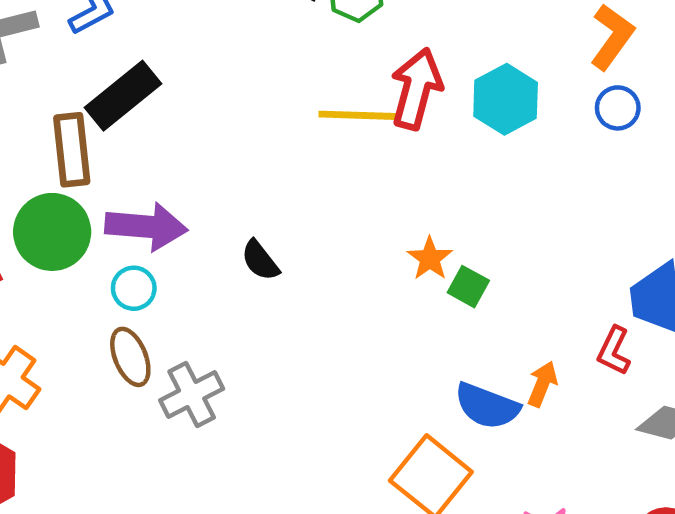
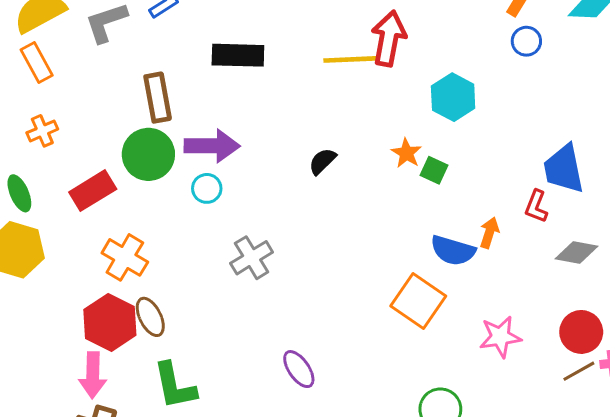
black rectangle: (123, 96) -> (238, 55), moved, turned 45
cyan hexagon: (506, 99) -> (453, 97), moved
black semicircle: (260, 260) -> (322, 161), moved, turned 88
brown ellipse: (130, 357) -> (150, 317), moved

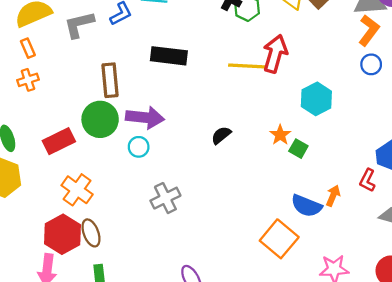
orange rectangle: (37, 62) -> (28, 48), size x0.7
orange cross: (42, 131) -> (28, 80), moved

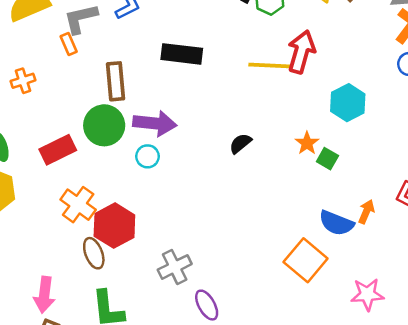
orange rectangle: (28, 48) -> (69, 44), moved
gray cross: (165, 198) -> (175, 267), moved
red hexagon: (63, 234) -> (114, 226), moved

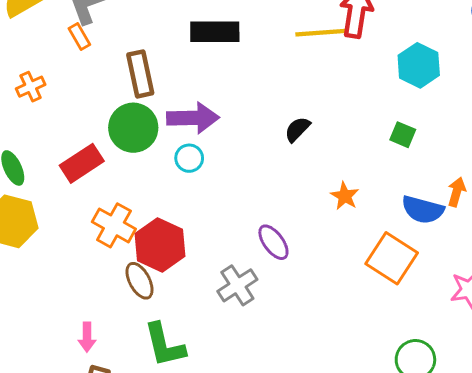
orange star: (307, 143) -> (345, 196), moved
pink arrow: (44, 295) -> (87, 337), size x0.7
purple ellipse: (207, 305) -> (273, 242), moved

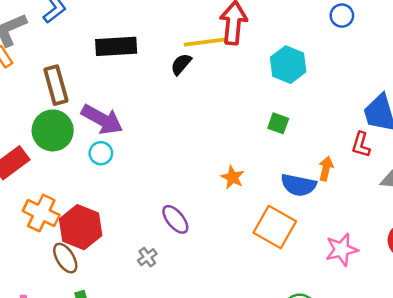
purple arrow: (193, 118) -> (102, 119), turned 33
black semicircle: (297, 129) -> (181, 64), moved
gray cross: (237, 285) -> (147, 257), size x0.6

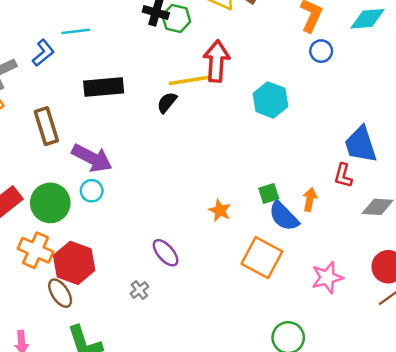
green square: (278, 123) -> (269, 193), moved, turned -36
green circle: (53, 130) -> (50, 203), moved
blue semicircle: (298, 185) -> (284, 216), turned 36

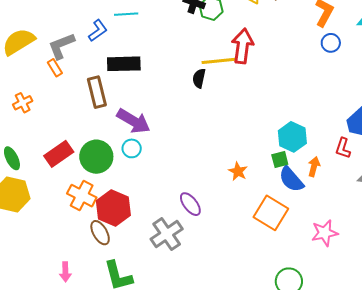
black rectangle: (104, 87) -> (124, 64), moved
cyan hexagon: (270, 100) -> (292, 137), moved
black semicircle: (167, 102) -> (199, 78), turned -30
gray cross: (139, 290) -> (167, 234), size x2.0

